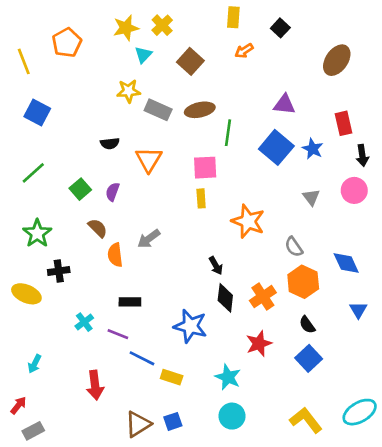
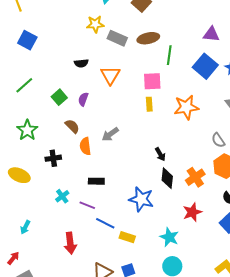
orange star: (248, 221) -> (186, 107), moved, turned -30
black cross: (59, 271) -> (53, 158), moved

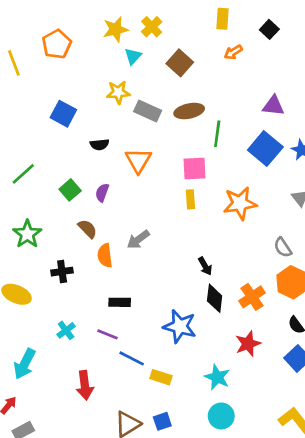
blue square: (27, 40) -> (63, 114), moved
cyan cross: (62, 196) -> (66, 330), moved
cyan arrow: (25, 227) -> (25, 364), size x1.6

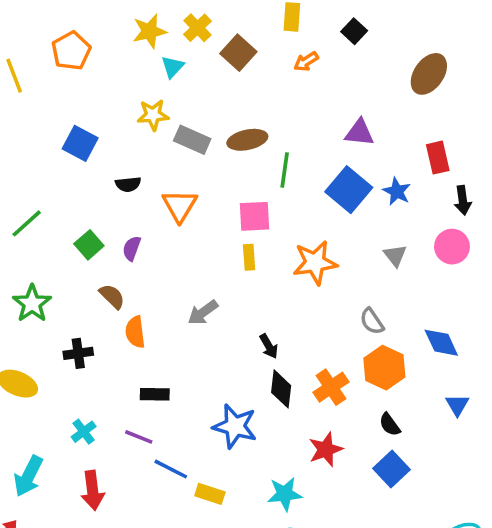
brown square: (180, 63) -> (238, 53), moved
gray arrow: (138, 239) -> (203, 312), moved
cyan star: (217, 377) -> (285, 494), turned -30
red arrow: (85, 385) -> (93, 490), moved

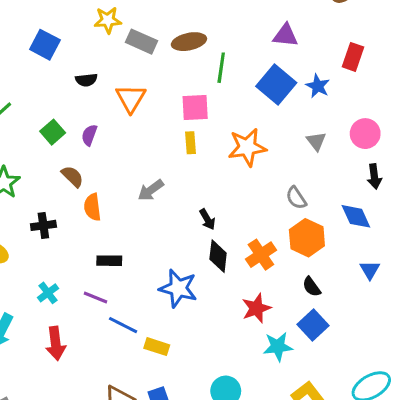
red rectangle: (438, 158) -> (353, 57), turned 32
black arrow: (463, 200) -> (374, 176), moved
cyan star: (285, 494) -> (278, 347), moved

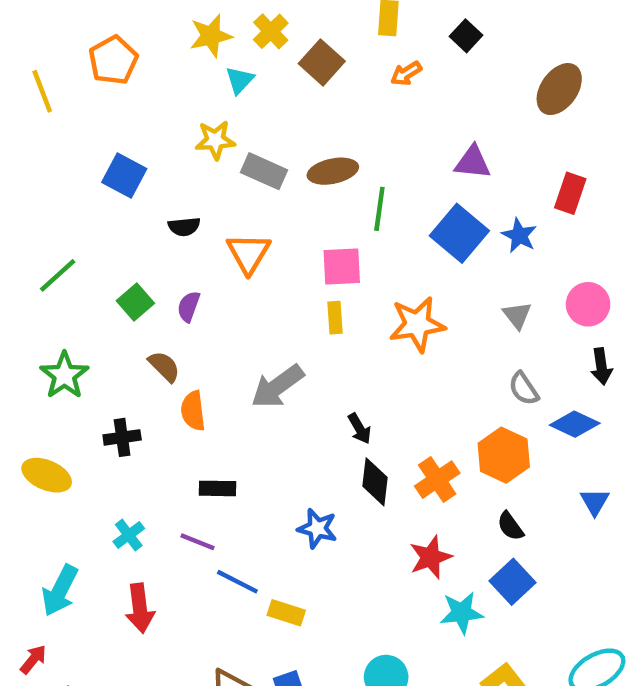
gray arrow: (151, 190) -> (277, 386), size x1.4
gray semicircle: (296, 198) -> (524, 389), moved
blue diamond: (356, 216) -> (575, 424), turned -40
blue star: (178, 288) -> (317, 528), size x0.7

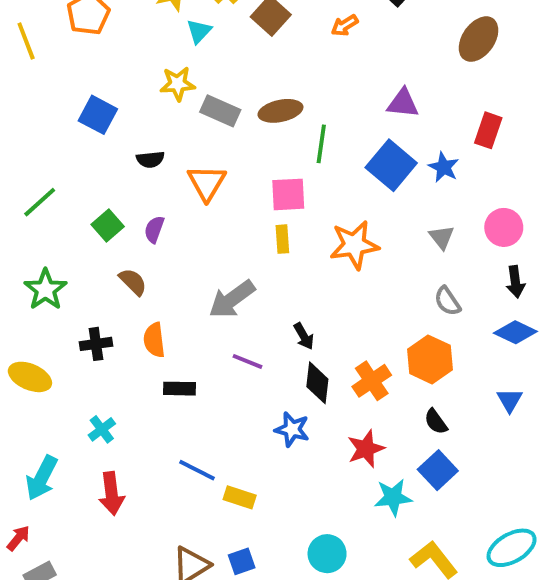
orange semicircle: (193, 411) -> (154, 340), moved
blue diamond: (575, 424) -> (515, 332), moved
blue star: (317, 528) -> (292, 429), moved
purple line: (197, 542) -> (247, 361), moved

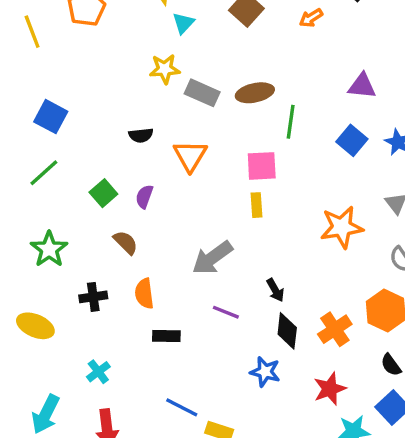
blue square: (98, 115) -> (51, 117), moved
blue square: (391, 165) -> (352, 140), size x0.7
orange star: (354, 245) -> (342, 227), moved

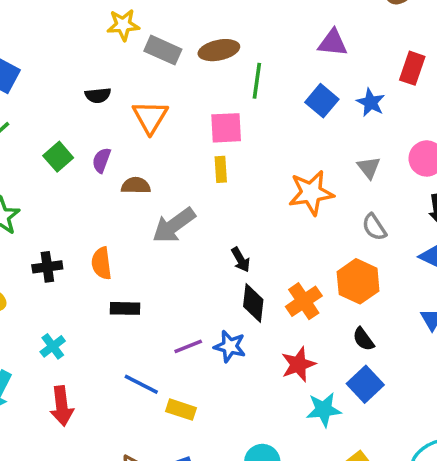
brown semicircle: (126, 242) -> (136, 186), moved, turned -44
purple line: (226, 312) -> (188, 346), moved, turned -44

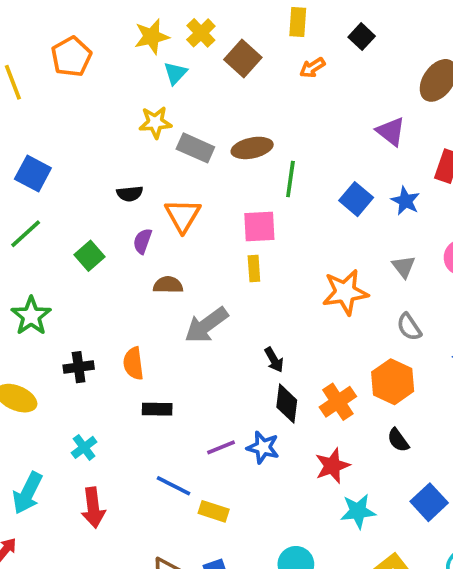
purple triangle: (333, 43) -> (391, 132), moved, turned 32
purple semicircle: (101, 160) -> (143, 241), moved
blue square: (365, 384) -> (429, 502), moved

